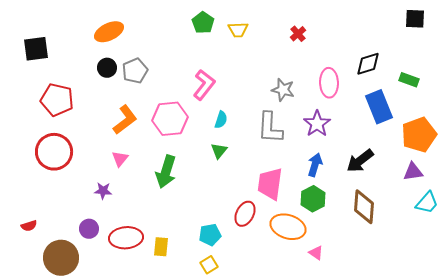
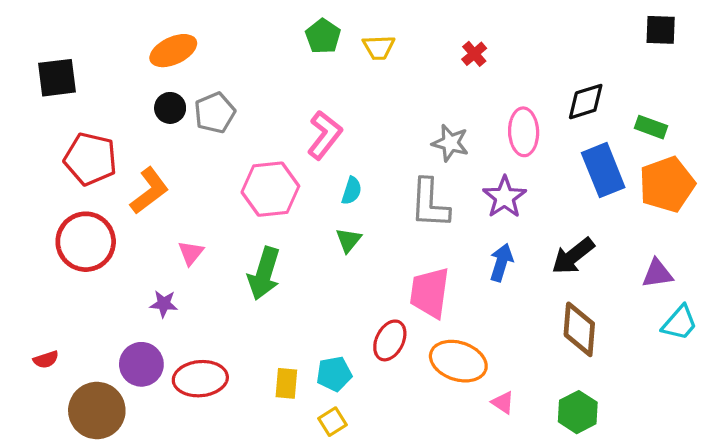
orange L-shape: (125, 120) -> (149, 191), moved
orange pentagon: (419, 135) -> (667, 184), moved
green hexagon: (313, 199) -> (578, 412), moved
purple circle: (89, 229) -> (141, 364), size x1.4
yellow rectangle: (161, 247) -> (286, 383), moved

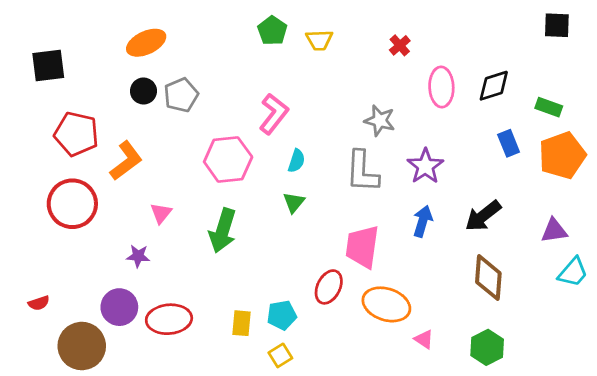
pink ellipse: (524, 132) -> (441, 87), moved
blue rectangle: (603, 170) -> (509, 143), size x0.6

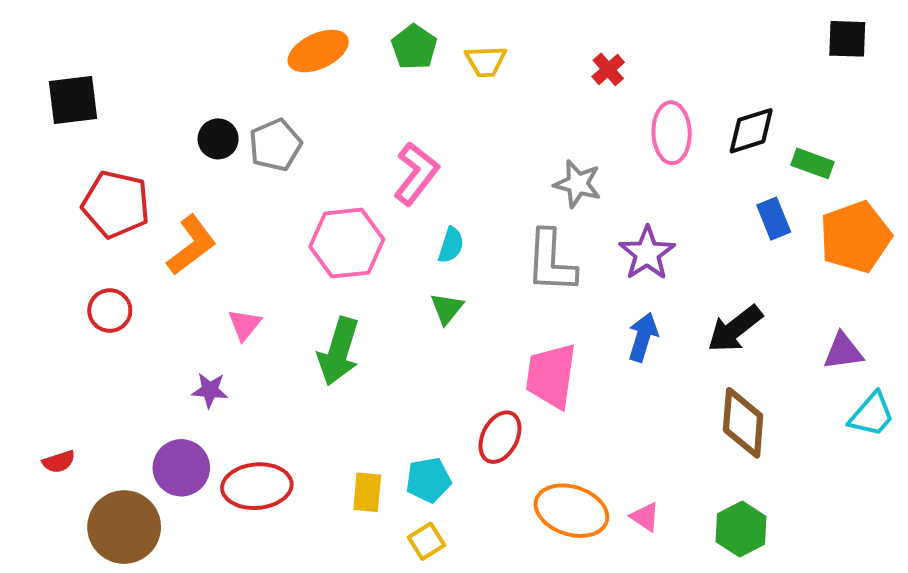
orange ellipse: (146, 43) -> (318, 51), moved
green rectangle: (549, 107) -> (812, 163), moved
red circle: (72, 204) -> (110, 310), size x0.6
orange ellipse: (386, 304) -> (571, 511), moved

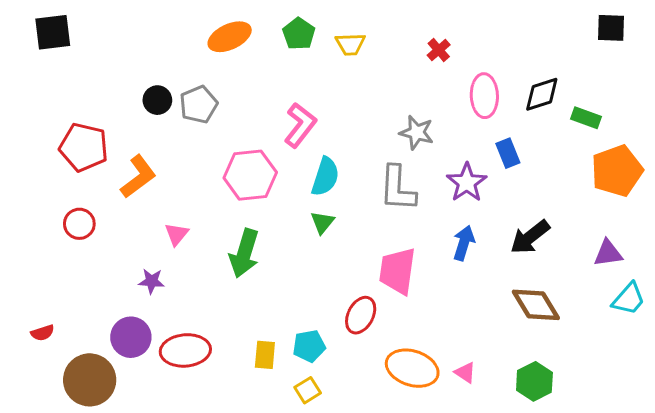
black square: (73, 100) -> (53, 32), moved
blue rectangle: (774, 219) -> (508, 153), moved
cyan semicircle: (451, 245) -> (325, 177), size x1.5
brown diamond: (743, 423) -> (536, 305), turned -36

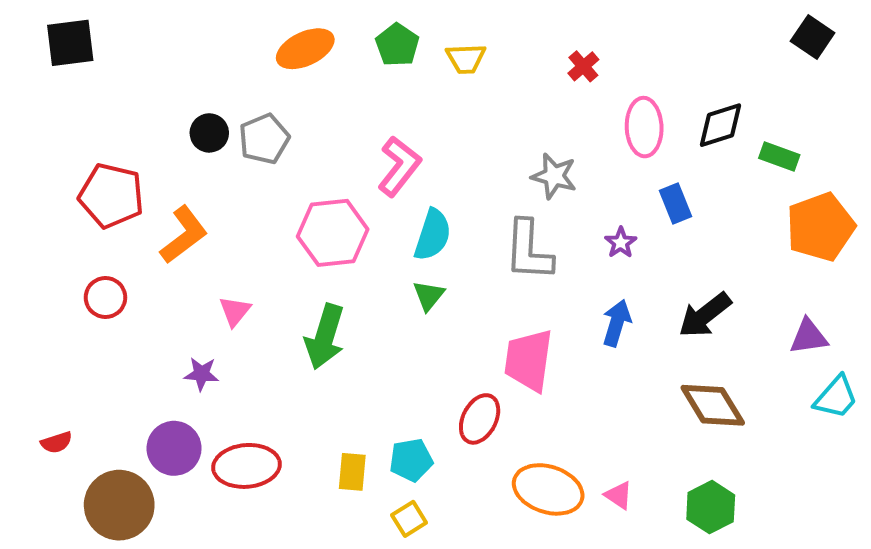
black square: (611, 28) -> (813, 37), turned 32
purple star: (467, 183) -> (621, 243), size x0.6

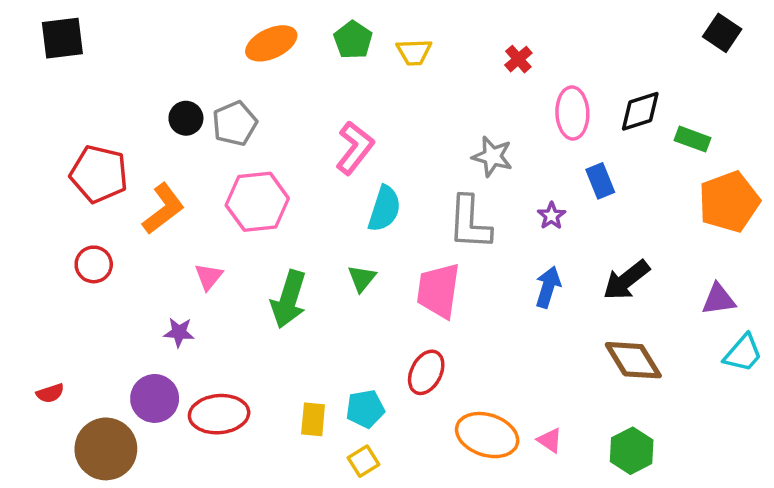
pink hexagon: (333, 233) -> (257, 202), moved
green triangle: (429, 296) -> (362, 278), moved
pink trapezoid: (529, 360) -> (438, 291), moved

